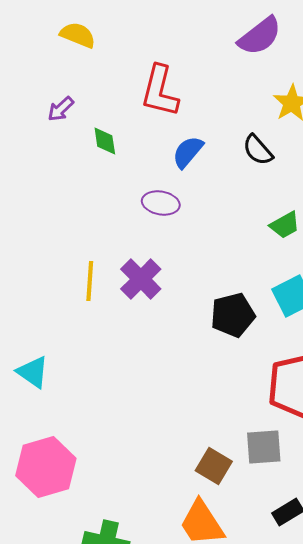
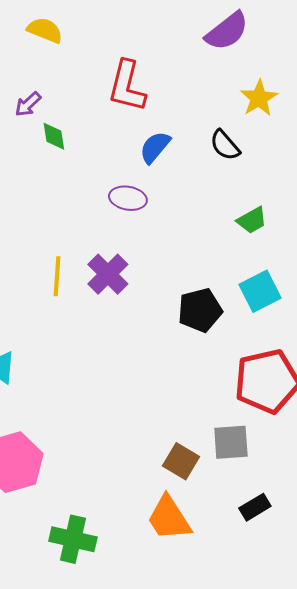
green diamond: (105, 141) -> (54, 136), moved

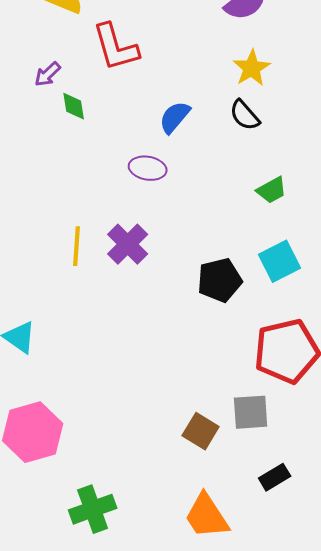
red L-shape: (127, 86) -> (116, 47), moved, turned -30
yellow star: (259, 98) -> (252, 68), moved
orange trapezoid: (169, 518) -> (207, 516), moved
green cross: (73, 539) -> (93, 509), turned -33

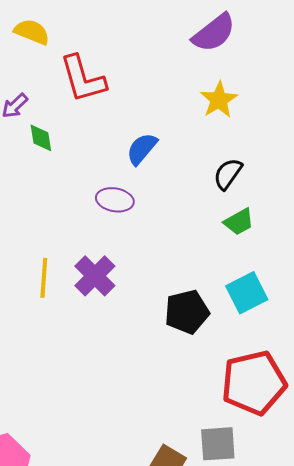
black semicircle: (245, 115) -> (228, 174), moved, turned 76

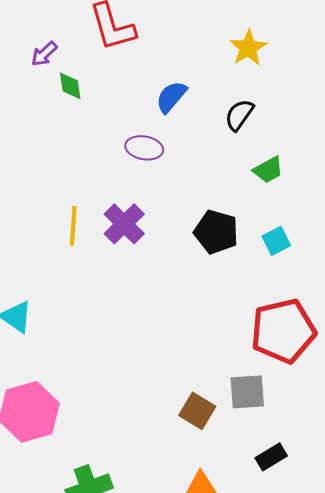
black semicircle: (228, 174) -> (239, 115), moved
cyan square: (247, 293) -> (276, 241), size x0.7
black pentagon: (187, 312) -> (216, 232), moved, turned 30

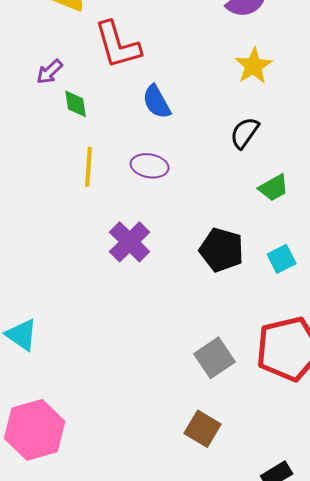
blue semicircle: (171, 97) -> (157, 102), moved, turned -69
yellow line: (73, 226) -> (89, 167), moved
gray square: (247, 392) -> (215, 358), moved, turned -30

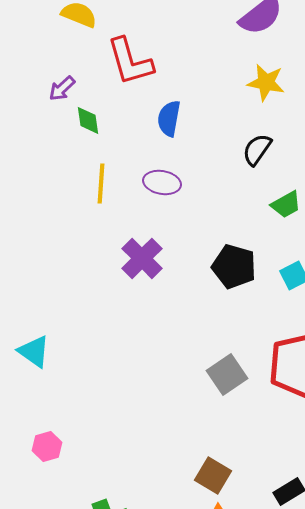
yellow star: (254, 66) -> (266, 82), turned -30
blue semicircle: (157, 102) -> (169, 118), turned 39
brown square: (203, 429) -> (213, 475), moved
pink hexagon: (35, 430) -> (47, 446), size x0.5

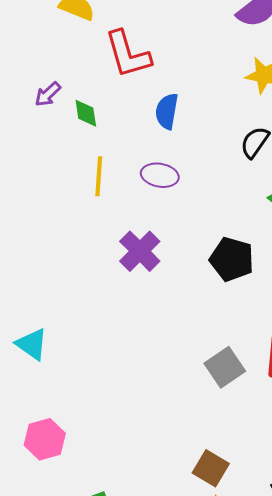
purple arrow: (62, 88) -> (48, 94), moved
pink hexagon: (47, 446) -> (45, 439), size x1.4

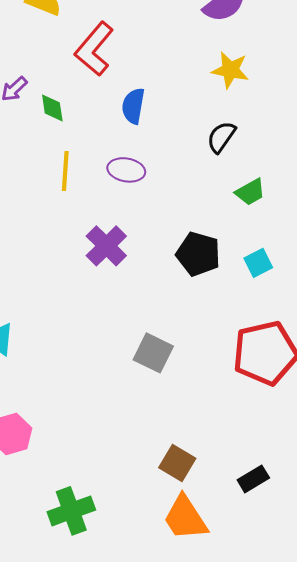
red L-shape: (128, 54) -> (94, 49), turned 56
gray square: (225, 367) -> (153, 353), moved, turned -30

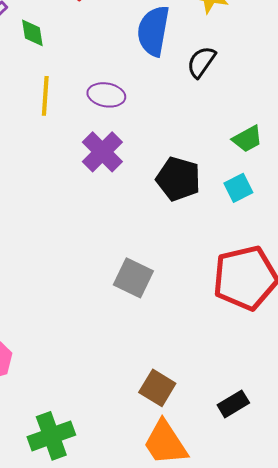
blue semicircle: (133, 106) -> (153, 31), moved, size x1.4
green trapezoid: (250, 192) -> (247, 139), moved
purple cross: (106, 246) -> (102, 152), moved

